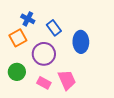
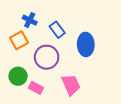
pink rectangle: (44, 83) -> (36, 88), moved

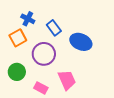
blue ellipse: (86, 44) -> (81, 42), turned -65
pink rectangle: (36, 88) -> (41, 88), moved

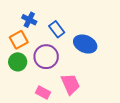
green circle: (17, 72) -> (18, 62), moved

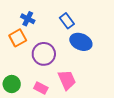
blue rectangle: (57, 29) -> (67, 21), moved
green circle: (18, 62) -> (12, 84), moved

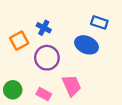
blue cross: (28, 19) -> (44, 28), moved
blue rectangle: (67, 21) -> (99, 22), moved, turned -35

